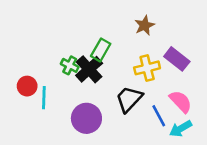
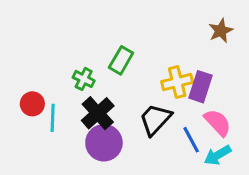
brown star: (145, 25) -> (221, 31), moved
purple rectangle: (177, 59) -> (200, 87), moved, turned 70
black cross: (89, 69) -> (98, 113), moved

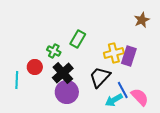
red circle: (32, 104) -> (35, 67), moved
cyan line: (53, 118) -> (17, 80), moved
pink semicircle: (218, 123) -> (140, 97), moved
cyan arrow: (218, 155) -> (114, 100), moved

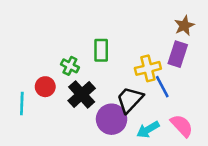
green rectangle: (78, 39) -> (101, 50), turned -30
purple rectangle: (129, 56) -> (178, 54), moved
blue line: (123, 90) -> (162, 87), moved
purple circle: (67, 92) -> (112, 119), moved

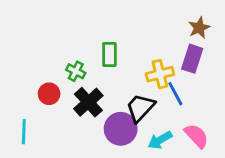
cyan line: (22, 104) -> (24, 132), moved

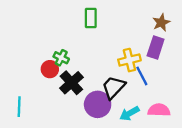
green rectangle: (109, 54) -> (91, 18), moved
red circle: (49, 94) -> (50, 69), moved
pink semicircle: (196, 136) -> (159, 110), turned -45

